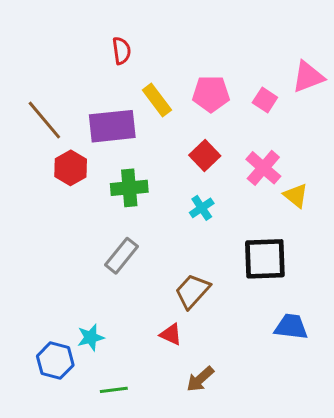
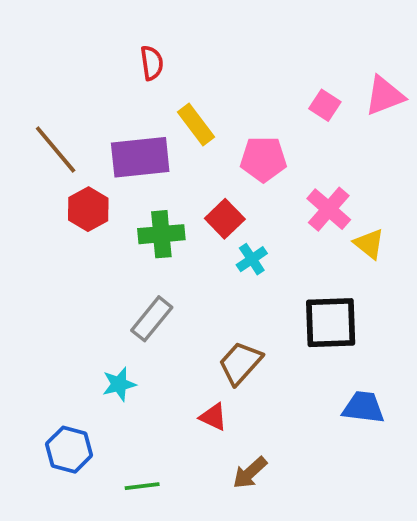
pink pentagon: (211, 94) -> (263, 159), moved
pink square: (265, 100) -> (325, 105), moved
red square: (205, 155) -> (225, 219), moved
cyan star: (91, 337) -> (119, 384), moved

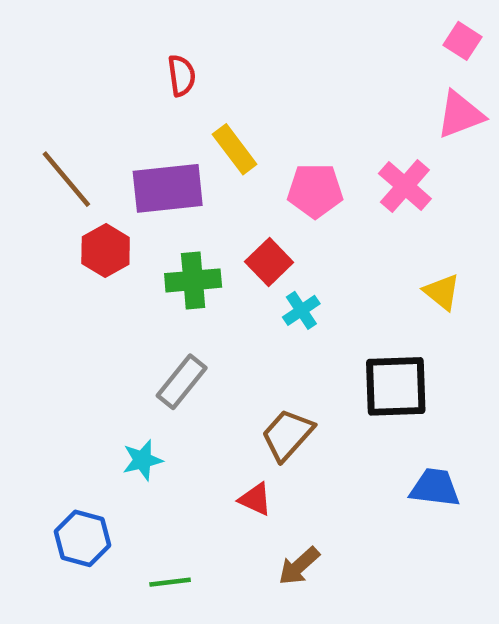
pink square: (325, 105) -> (463, 41), moved
pink cross: (329, 209) -> (405, 186), moved

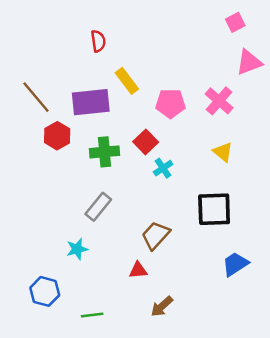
pink square: (463, 41) -> (235, 22), moved, turned 30
yellow triangle: (442, 292) -> (223, 152), moved
blue trapezoid: (435, 488) -> (235, 264), turned -40
red triangle: (255, 499) -> (138, 270), turned -30

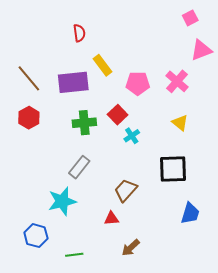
red hexagon: (57, 136) -> (29, 118), moved
cyan star: (77, 249) -> (62, 201), size x1.6
blue trapezoid: (235, 264) -> (190, 213), turned 140

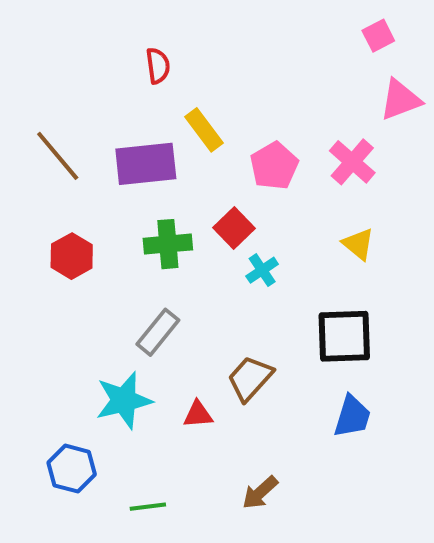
pink pentagon: (138, 83) -> (274, 166), turned -30
red hexagon: (29, 118) -> (72, 256), moved
blue trapezoid: (190, 213) -> (352, 416), moved
red triangle: (112, 218) -> (198, 414), moved

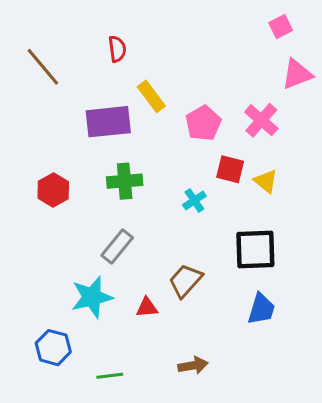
brown line: (58, 156) -> (43, 67), moved
red square: (234, 228) -> (230, 169), moved, turned -32
brown arrow: (260, 493) -> (193, 365), turned -148

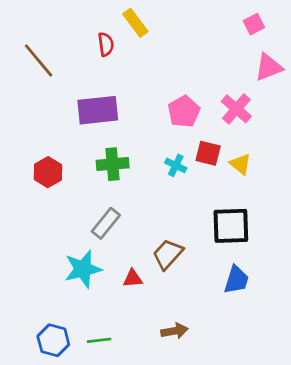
yellow rectangle: (151, 96) -> (135, 23), moved
cyan cross: (194, 200) -> (176, 165), moved, turned -30
blue hexagon: (53, 348) -> (53, 340), moved

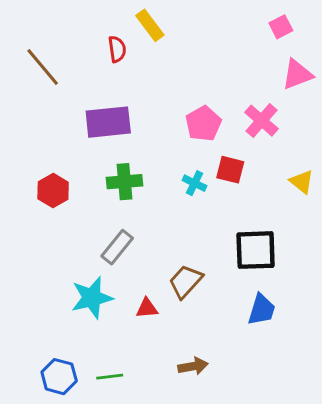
yellow triangle: (240, 164) -> (302, 182), moved

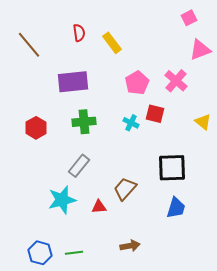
yellow rectangle: (150, 25) -> (112, 43), moved

